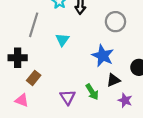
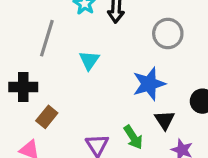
blue star: (103, 56) -> (149, 84), turned 30
black triangle: (113, 80) -> (165, 120), turned -40

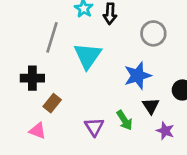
cyan triangle: (89, 60) -> (88, 56), size x1.6

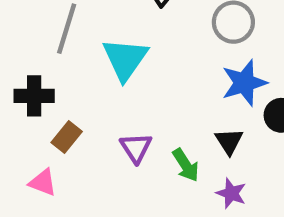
blue star: (138, 76) -> (244, 83), moved
purple triangle: (94, 127) -> (136, 148), moved
purple star: (165, 131) -> (231, 193), moved

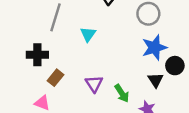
cyan triangle: (125, 59) -> (88, 34), size x0.6
black triangle: (229, 141) -> (156, 80), moved

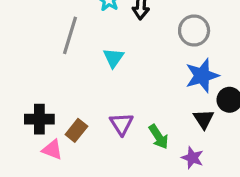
black cross: (37, 55) -> (39, 119), moved
brown rectangle: (55, 78) -> (76, 130), moved

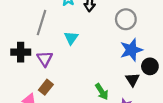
black cross: (39, 119) -> (21, 52), moved
purple triangle: (122, 124) -> (45, 59), moved

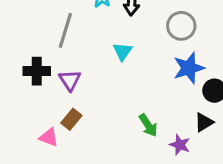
cyan triangle: (71, 38) -> (123, 51), moved
black triangle: (132, 80) -> (204, 122), moved, turned 32

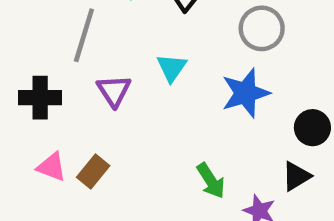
blue star: (189, 68) -> (245, 93), moved
purple triangle: (70, 80) -> (114, 91), moved
pink triangle: (49, 137) -> (52, 167), moved

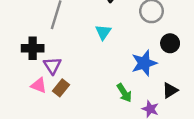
purple triangle: (114, 91) -> (52, 66), moved
blue star: (245, 93) -> (144, 63), moved
black circle: (312, 128) -> (170, 43), moved

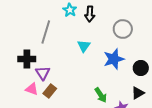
black circle: (170, 43) -> (141, 68), moved
blue star: (144, 63) -> (114, 59), moved

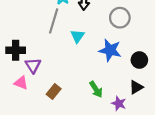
gray line: (46, 32) -> (54, 21), moved
blue star: (114, 59) -> (110, 50), turned 30
brown rectangle: (50, 91) -> (54, 92), moved

